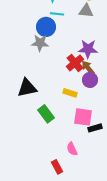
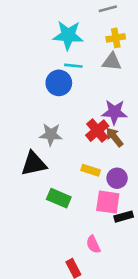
gray star: (40, 43) -> (51, 135), moved
purple circle: (90, 80) -> (117, 178), moved
green rectangle: (46, 114) -> (59, 198), turned -30

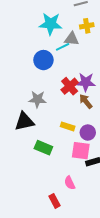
gray triangle: (112, 62) -> (72, 39), moved
cyan line: (73, 66) -> (63, 47), moved, turned -32
red cross: (97, 131) -> (70, 86), moved

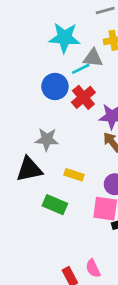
red cross: (70, 86) -> (83, 97), moved
yellow rectangle: (68, 126) -> (74, 175), moved
pink semicircle: (70, 183) -> (93, 268), moved

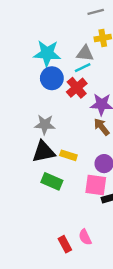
cyan star: (64, 38) -> (47, 53), moved
cyan line: (81, 69) -> (83, 68), moved
black triangle: (29, 169) -> (44, 152), moved

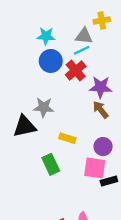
cyan star: (47, 53) -> (46, 36), size x0.7
black triangle: (44, 152) -> (25, 126), moved
green rectangle: (52, 181) -> (51, 164), turned 42

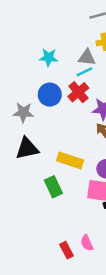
blue circle: (51, 61) -> (50, 95), moved
gray star: (44, 107) -> (23, 113), moved
yellow rectangle: (67, 138) -> (70, 160), size x1.5

